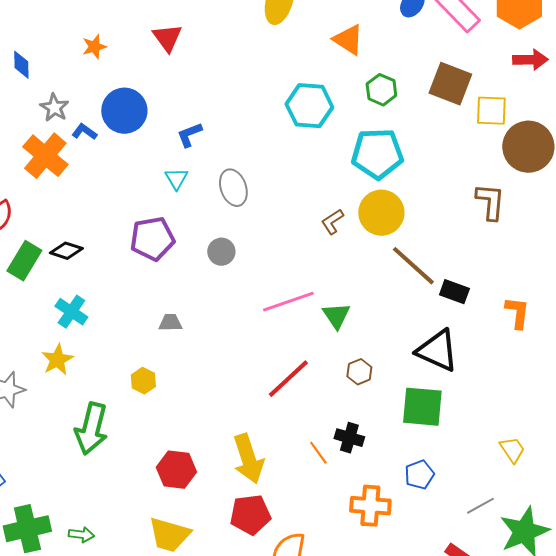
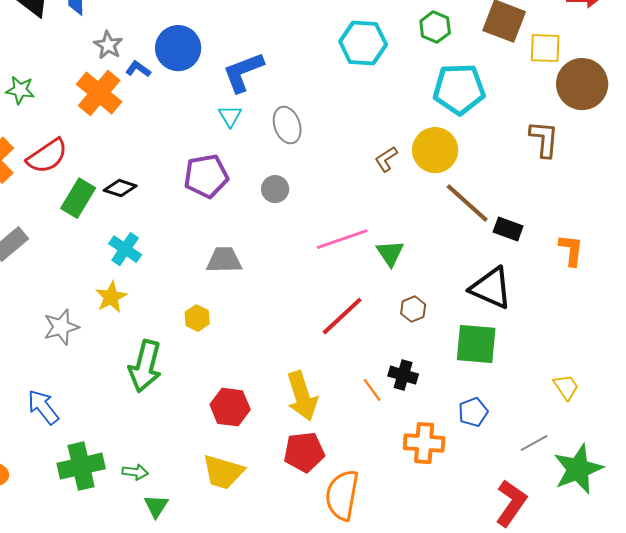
blue L-shape: (189, 135) -> (243, 72), size x1.6
cyan pentagon: (377, 154) -> (459, 89), moved
gray trapezoid: (170, 323) -> (224, 260), size x1.5

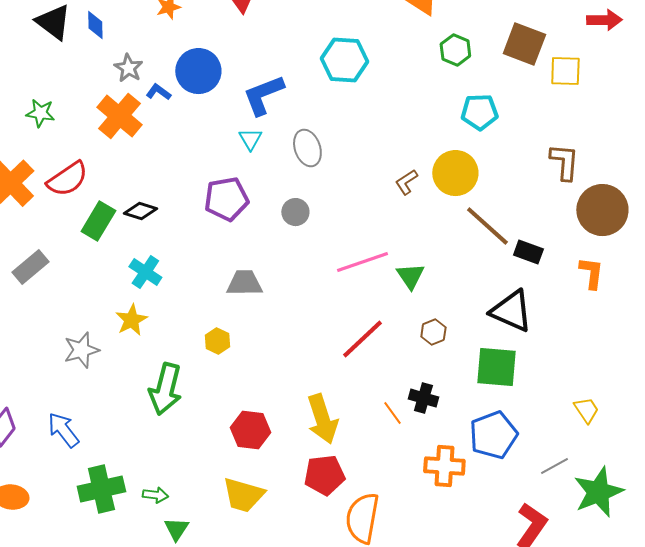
cyan hexagon: (363, 43) -> (344, 60), moved
brown circle: (582, 84) -> (602, 210), moved
cyan pentagon: (459, 89) -> (479, 112), size x0.7
blue pentagon: (473, 412) -> (493, 435), size x1.6

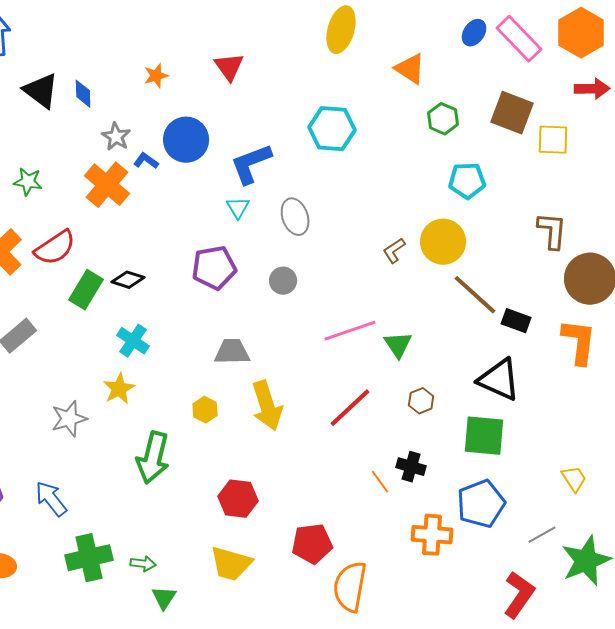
orange L-shape: (591, 273) -> (579, 342), size x1.4
yellow arrow: (322, 419) -> (267, 406), moved

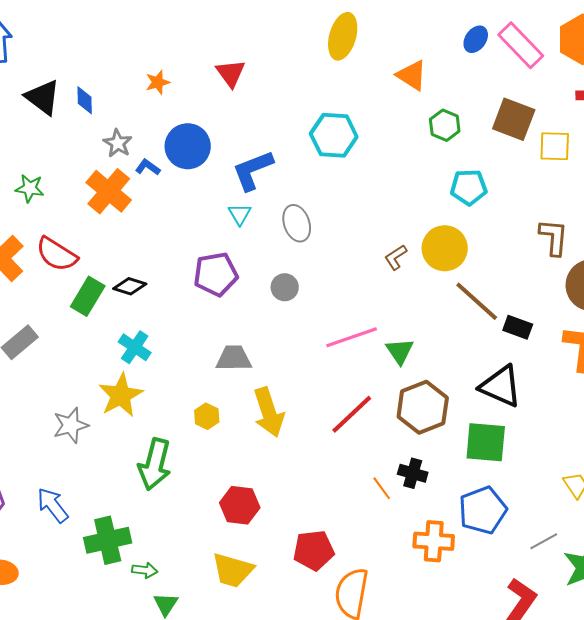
red semicircle: (55, 248) -> (57, 254), turned 66
yellow star: (119, 389) -> (121, 395), size x1.4
brown hexagon: (421, 401) -> (423, 407), size x2.0
green cross: (89, 558) -> (108, 540), moved

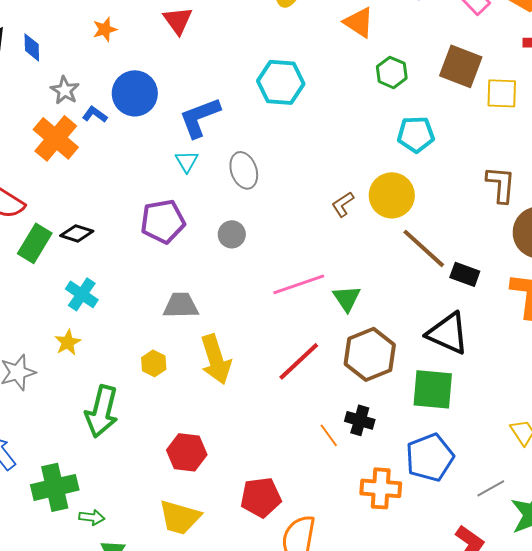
yellow star: (121, 395) -> (68, 342), size x0.6

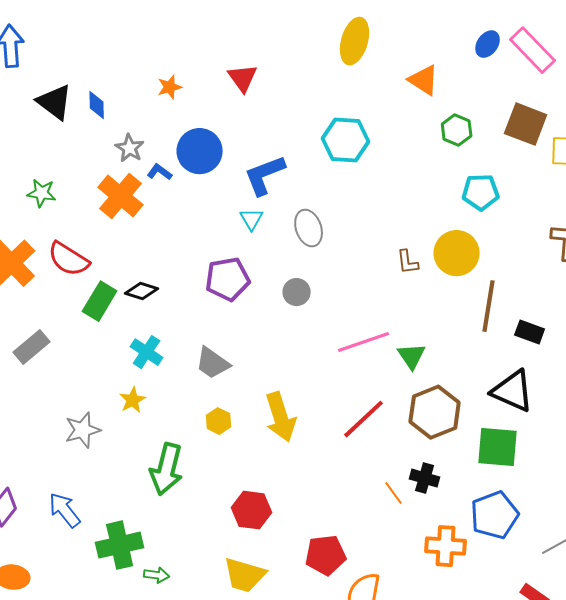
brown L-shape: (343, 204) -> (408, 262), turned -64
brown line: (424, 248) -> (489, 306), turned 57
gray trapezoid: (181, 305) -> (213, 363), moved, turned -144

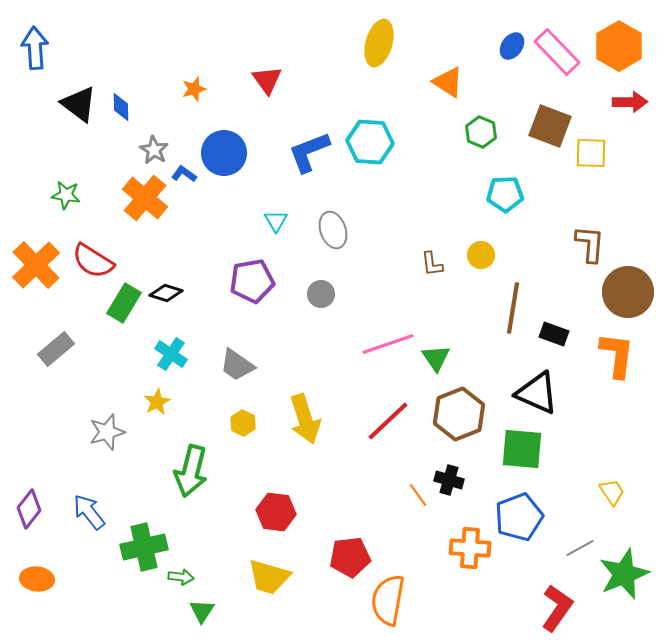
blue L-shape: (265, 175) -> (309, 152), moved
yellow circle: (457, 253) -> (481, 255), size x0.6

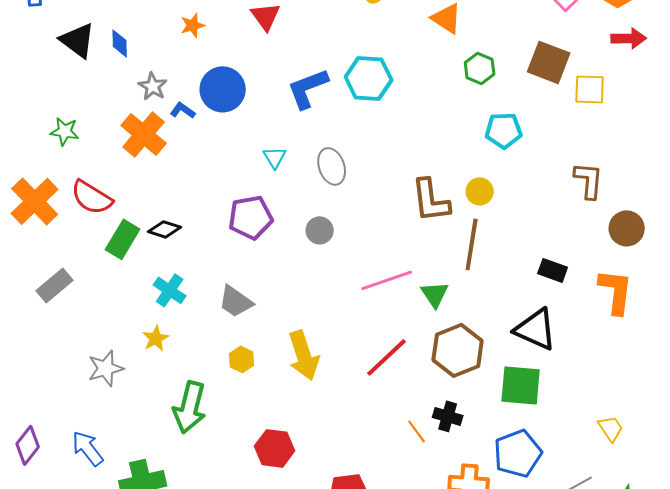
brown L-shape: (432, 264) -> (431, 200), size x1.8
brown circle: (628, 292) -> (627, 228), size x0.7
brown line: (513, 308) -> (472, 244), moved

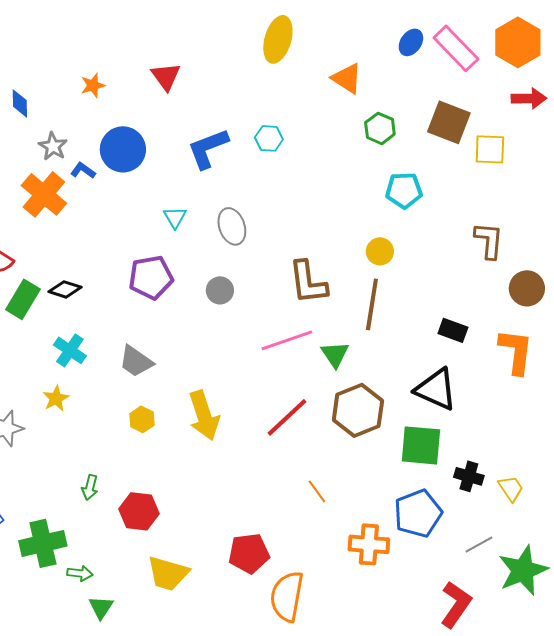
cyan hexagon: (369, 78) -> (269, 138), size x0.6
brown L-shape: (431, 200) -> (308, 282), moved
green arrow: (190, 407) -> (90, 487), moved, size x0.5
black cross: (448, 416) -> (469, 476), moved
red hexagon: (275, 448) -> (139, 511), moved

